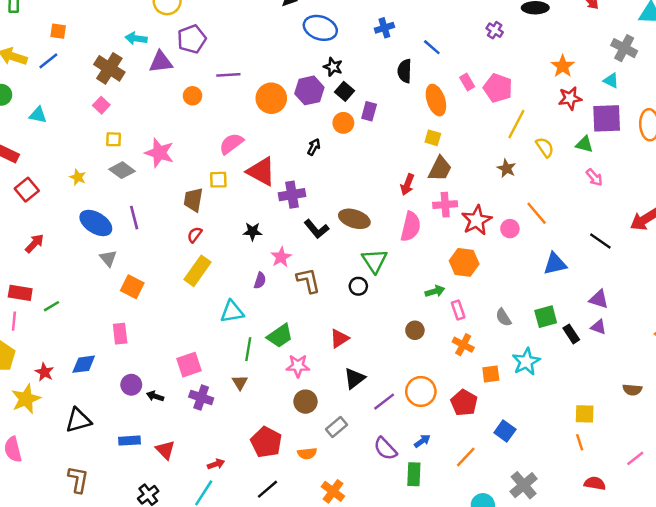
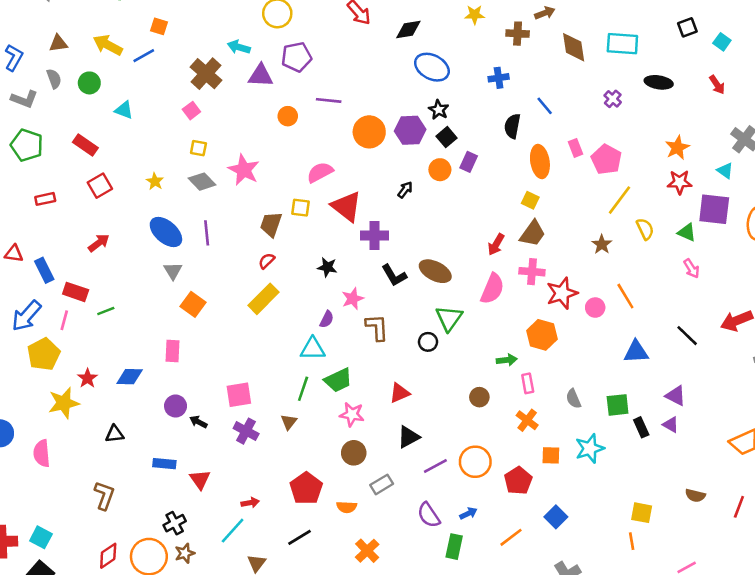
cyan triangle: (232, 312) -> (313, 349), moved
black triangle: (78, 420) -> (115, 434), size x0.7

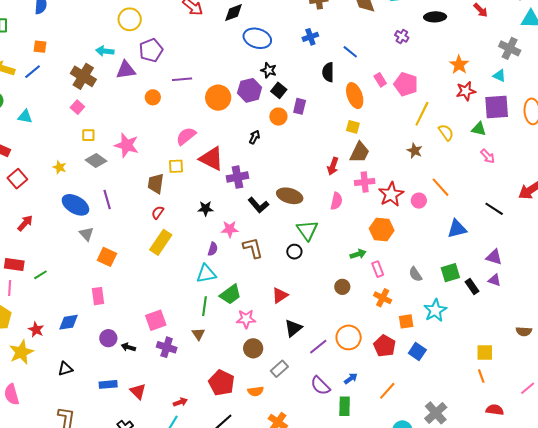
pink semicircle: (492, 289) -> (336, 201), size x0.7
pink star: (353, 299) -> (230, 229), turned 30
blue square: (556, 517) -> (417, 351), moved

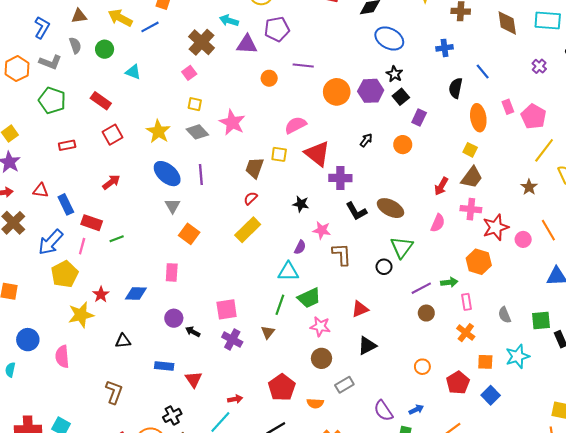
orange circle: (278, 117) -> (403, 145), moved
yellow star: (60, 167) -> (158, 131), size x1.6
orange circle: (349, 337) -> (422, 367), size x0.6
purple line: (318, 347) -> (421, 288), moved

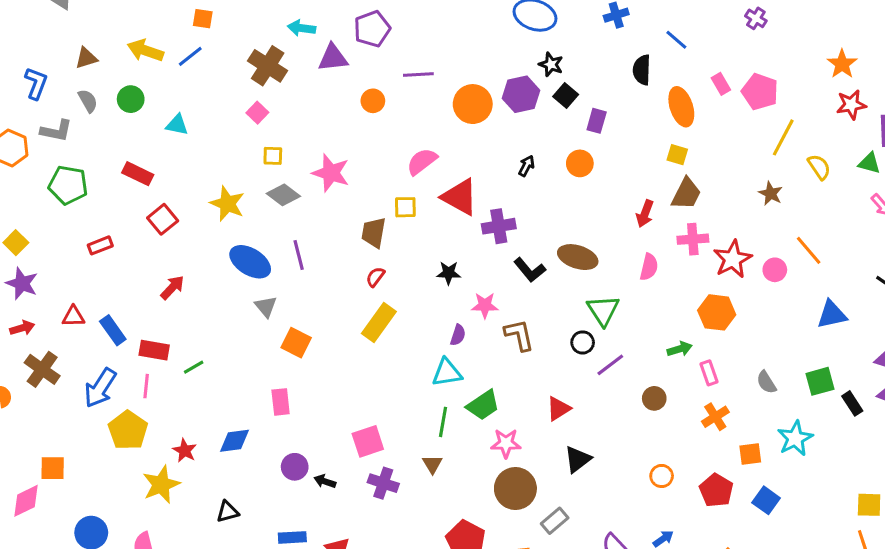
purple line: (421, 288) -> (610, 365), moved
orange cross: (466, 333) -> (715, 417), turned 30
brown circle: (322, 358) -> (515, 489), size x1.4

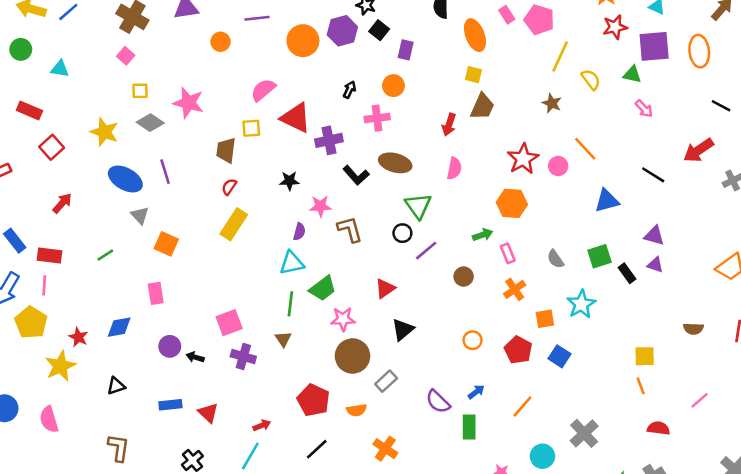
pink cross: (693, 239) -> (377, 118), moved
green line: (194, 367) -> (105, 255), moved

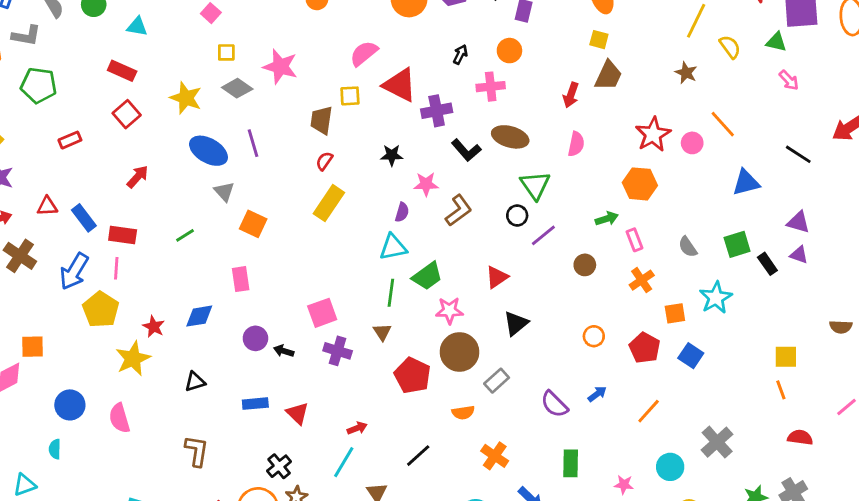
red rectangle: (29, 111) -> (122, 71), moved
brown L-shape: (350, 229) -> (459, 210), turned 68
red pentagon: (313, 400) -> (412, 375), moved
green rectangle: (469, 427) -> (571, 463), moved

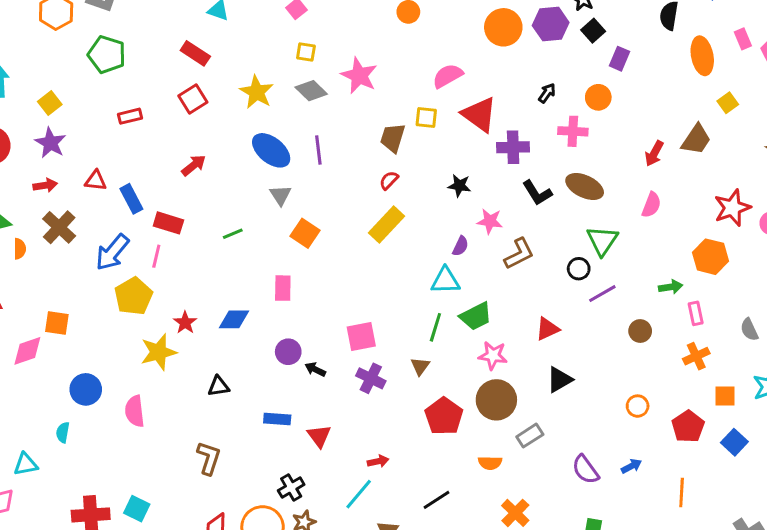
yellow square: (599, 40) -> (728, 103), moved, turned 30
orange line: (649, 411) -> (682, 492), turned -48

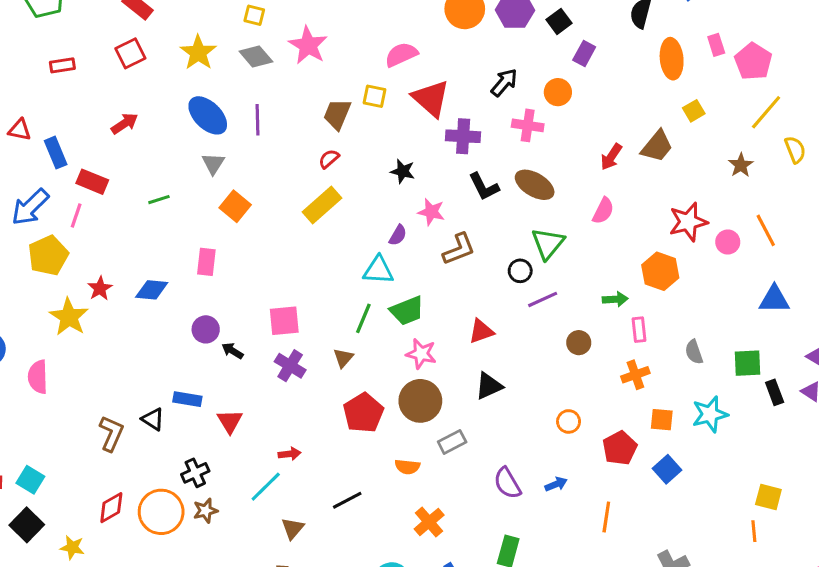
black arrow: (547, 93) -> (504, 83), size x1.4
yellow star: (159, 352) -> (69, 317), turned -30
black triangle: (219, 386) -> (153, 419), moved, turned 35

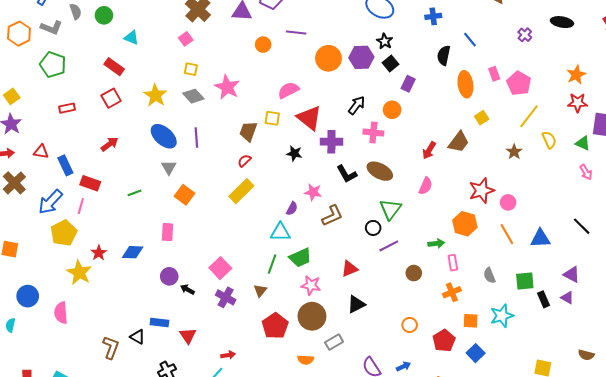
black star: (403, 171) -> (294, 153), moved
orange line: (766, 230) -> (507, 234), moved
pink square: (284, 321) -> (220, 268), turned -35

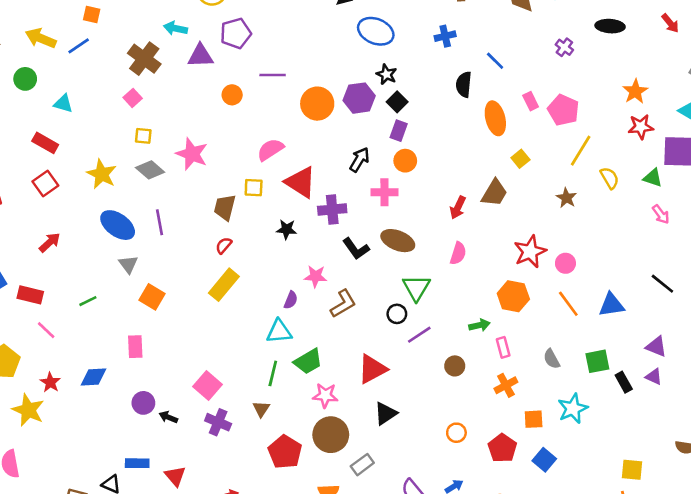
purple rectangle: (408, 84) -> (399, 131), moved
pink line: (81, 206) -> (46, 330), moved, turned -56
red triangle: (350, 269) -> (372, 369), size x1.4

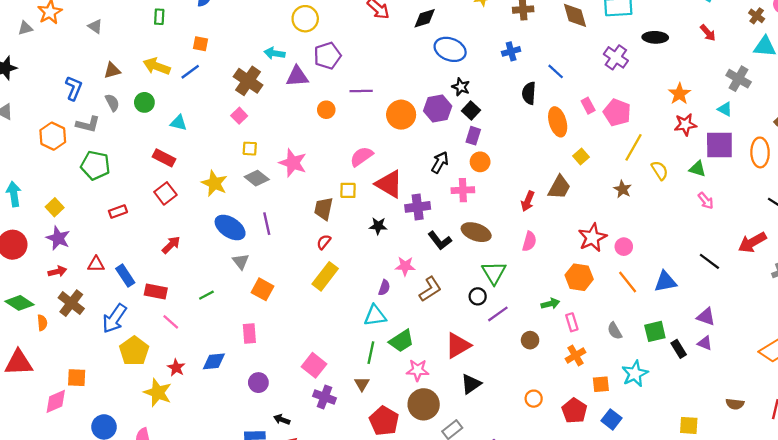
purple cross: (564, 47) -> (616, 57), size x1.5
black arrow: (168, 417) -> (282, 419), moved

